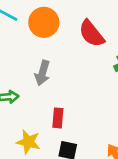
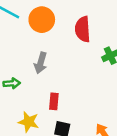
red semicircle: (92, 34) -> (83, 29), turned 35

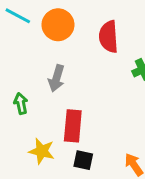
green arrow: (12, 83) -> (21, 104), turned -98
red rectangle: (54, 101) -> (73, 126), size x1.5

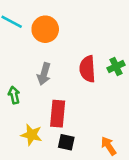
red semicircle: (109, 37) -> (87, 69), moved

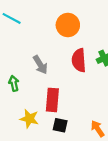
orange circle: (45, 29) -> (68, 25), moved
gray arrow: (44, 74) -> (40, 65), turned -48

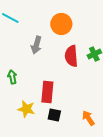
gray arrow: (40, 65) -> (36, 45), moved, turned 48

